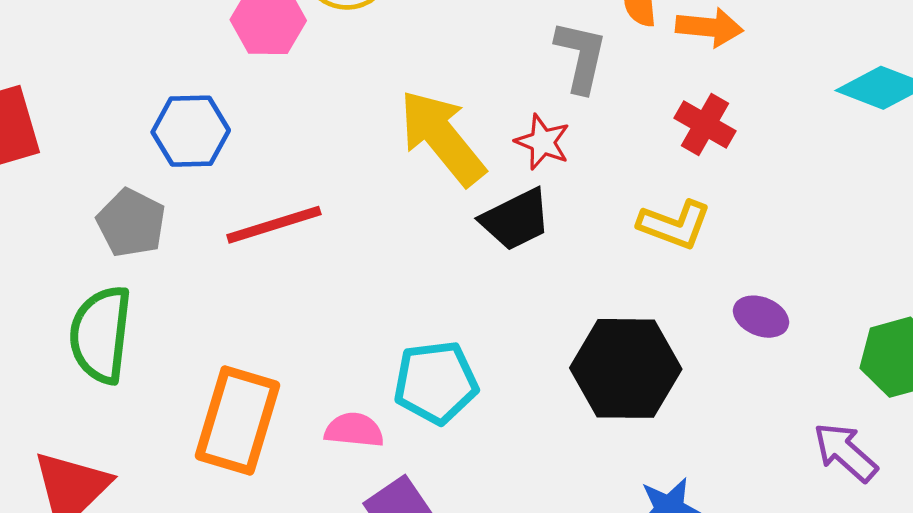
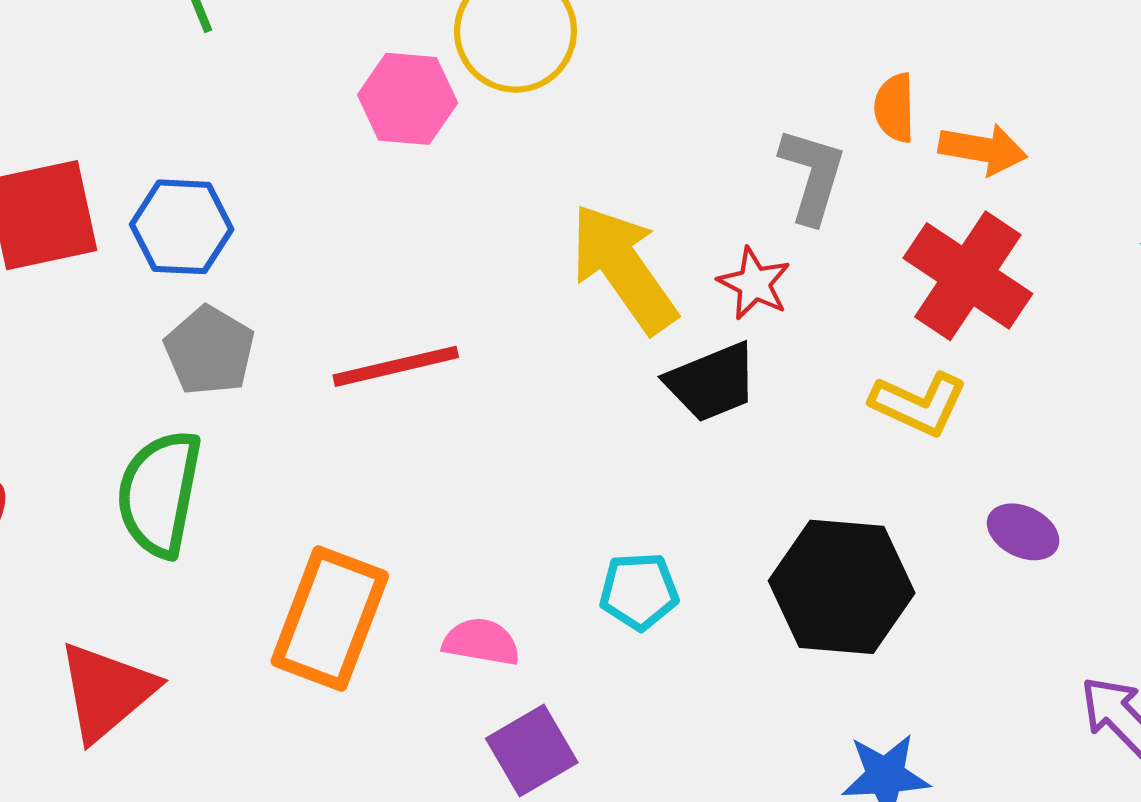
red cross: (705, 124) -> (968, 276), size x1.6
blue hexagon: (191, 131) -> (182, 227), moved
cyan pentagon: (436, 382) -> (639, 591), moved, size x0.7

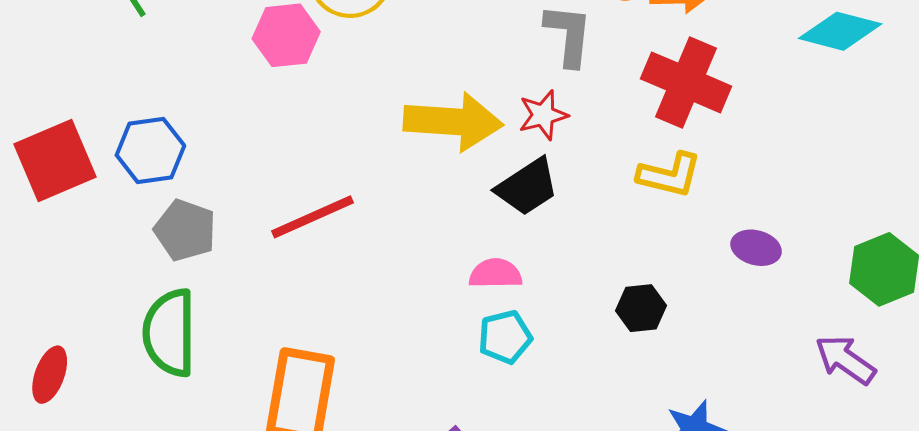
yellow arrow: (623, 268) -> (453, 122), turned 140
red star: (754, 283) -> (543, 115), turned -30
black hexagon: (842, 587) -> (641, 308), size x0.5
pink semicircle: (481, 642) -> (495, 274), moved

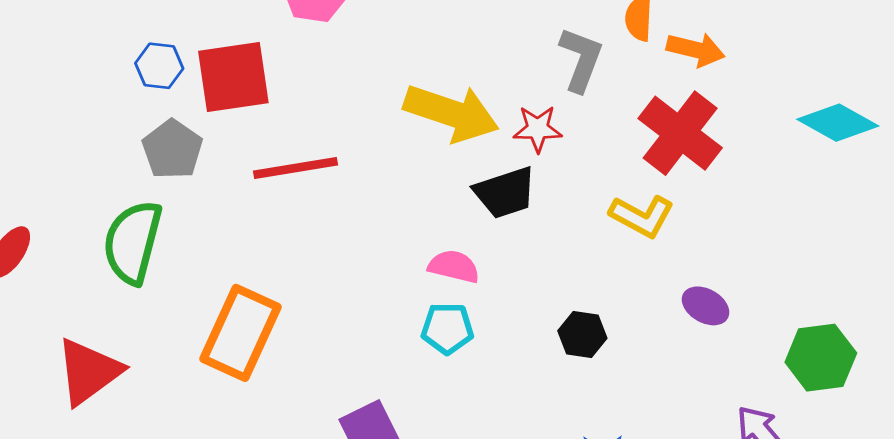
blue hexagon: (150, 150) -> (159, 66), size x0.7
red square: (55, 160) -> (233, 77), moved

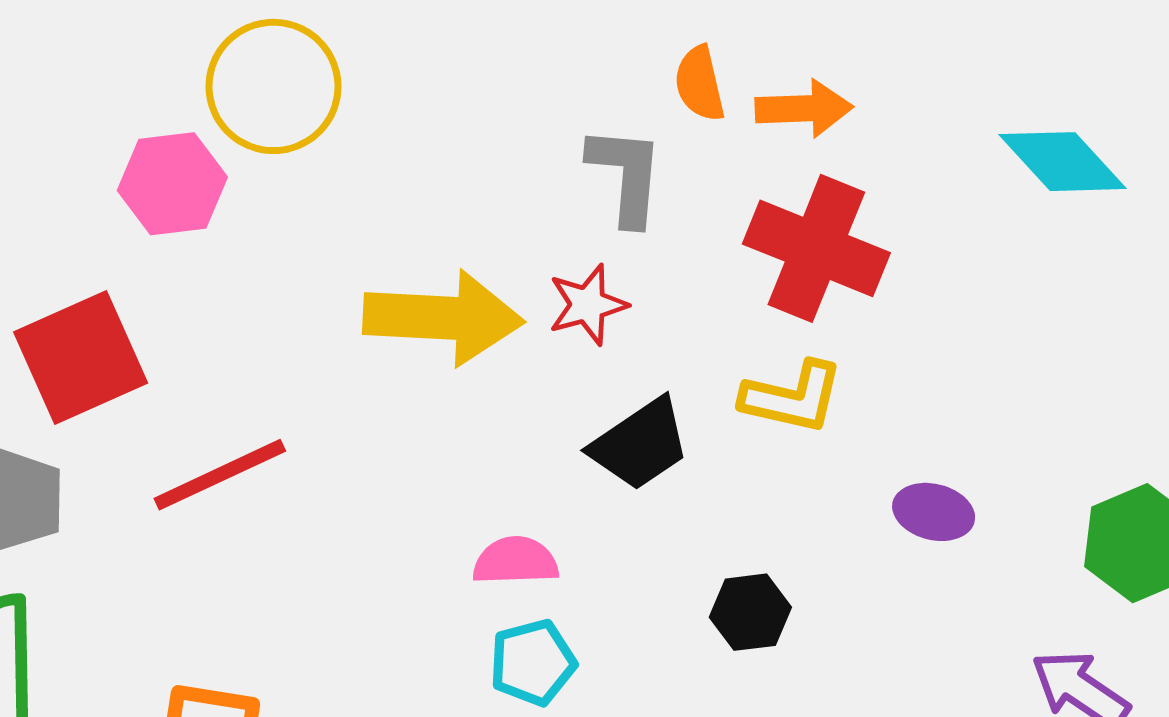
cyan diamond: (838, 123) -> (1063, 162), turned 34
black trapezoid: (505, 193) -> (640, 444), moved

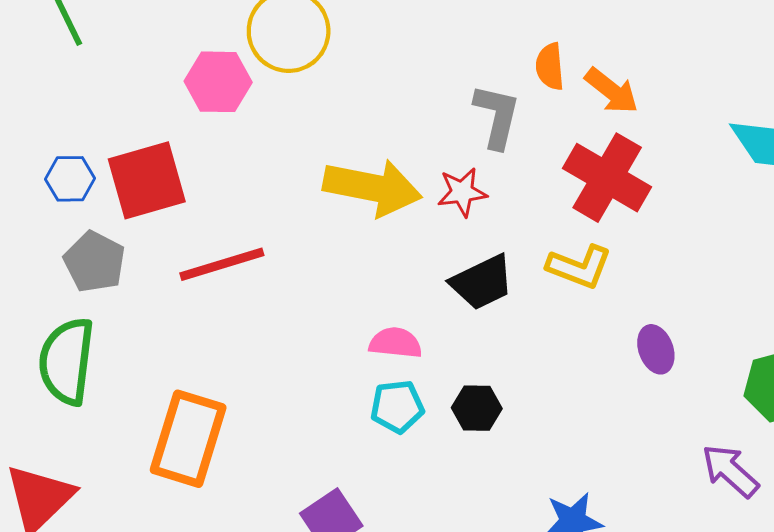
orange arrow: (804, 108) -> (612, 91), turned 32
purple ellipse: (934, 512) -> (656, 349), turned 48
black hexagon: (750, 612) -> (477, 408), moved

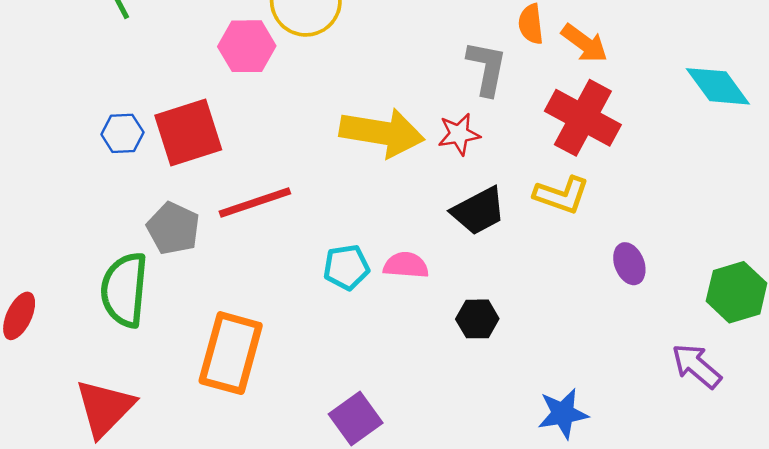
gray pentagon: (95, 262) -> (173, 228), moved
cyan pentagon: (397, 407) -> (346, 267), moved

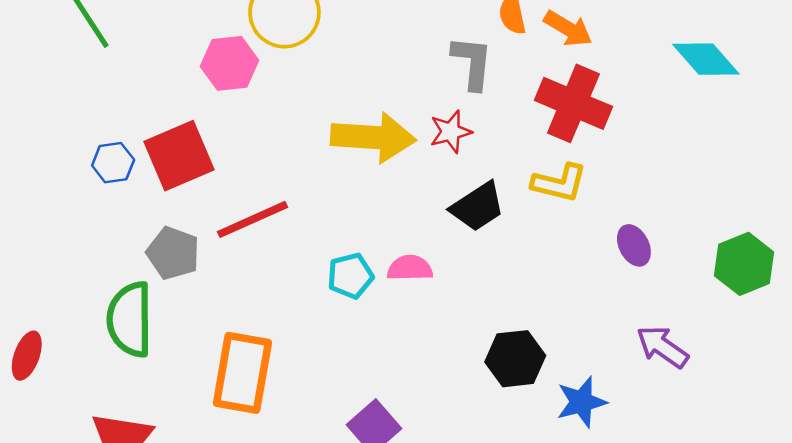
black hexagon: (477, 319) -> (515, 359), moved, size x1.4
purple arrow: (696, 366) -> (662, 347), moved

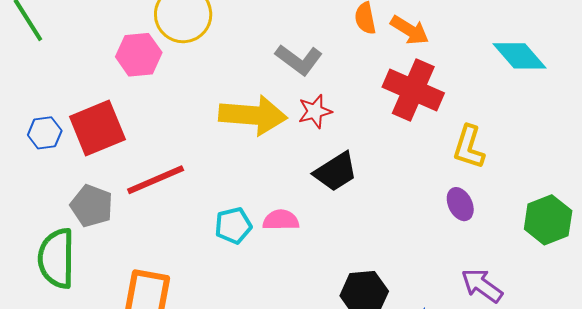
gray L-shape: (472, 63) -> (299, 60), moved, turned 120
yellow L-shape: (559, 183) -> (469, 147), moved, turned 93

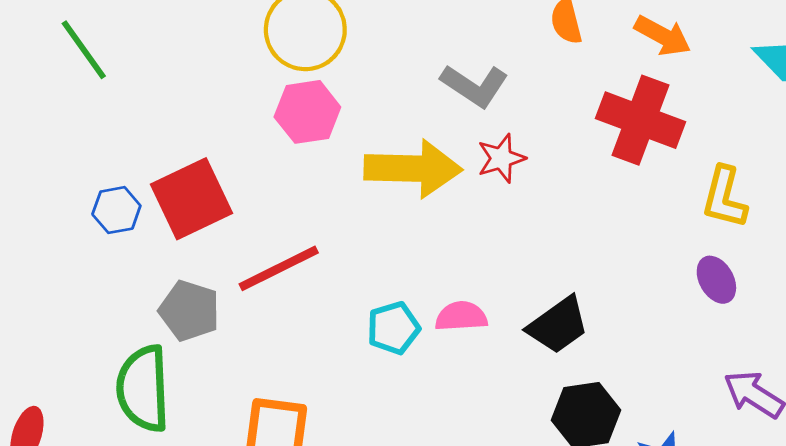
orange arrow: (410, 30) -> (663, 36), moved
pink hexagon: (139, 55) -> (307, 112), moved
black trapezoid: (336, 172) -> (558, 325), moved

